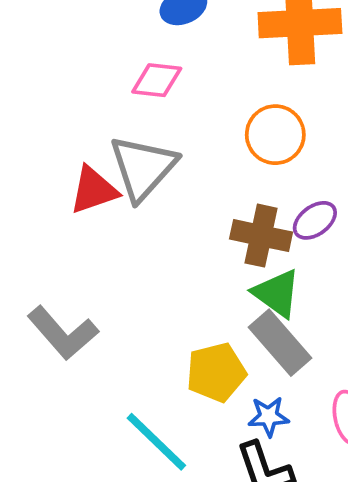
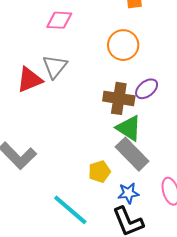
gray triangle: (143, 168) -> (55, 66), size x0.7
yellow pentagon: (216, 372) -> (99, 172), size x0.7

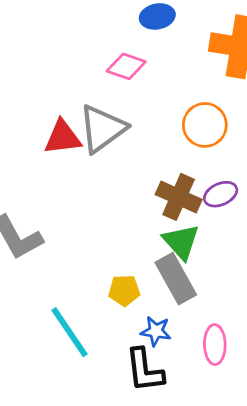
gray triangle: (55, 66) -> (102, 129), size x1.4

